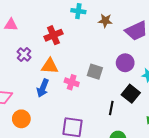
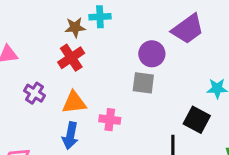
brown star: (105, 21) -> (75, 27), moved
purple circle: (125, 63) -> (152, 54), moved
gray square: (95, 72) -> (143, 83), moved

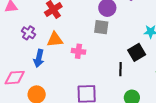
black square: (197, 120) -> (137, 52), turned 30
blue arrow: (70, 136) -> (39, 58), moved

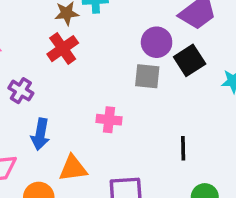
orange triangle: (55, 39) -> (73, 168), moved
black square: (137, 52) -> (190, 60), moved

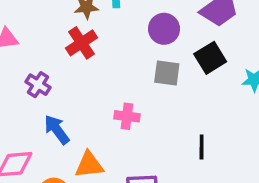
purple circle: (157, 42) -> (164, 29), moved
blue arrow: (40, 134) -> (57, 130), turned 132

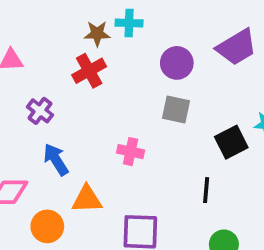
black square: (210, 58) -> (231, 142), moved

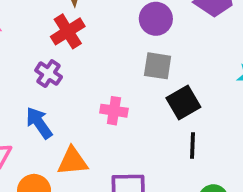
purple cross: (40, 111) -> (49, 74), moved
black square: (231, 142) -> (183, 103), moved

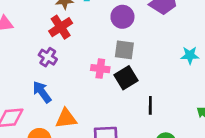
black square: (183, 103) -> (126, 78), moved
pink cross: (114, 111) -> (100, 69), moved

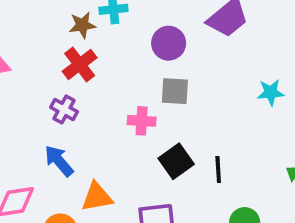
black square: (126, 78) -> (176, 161), moved

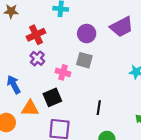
brown star: (82, 25) -> (11, 11), moved
purple cross: (64, 109) -> (37, 58), moved
black square: (176, 161) -> (52, 97), moved

